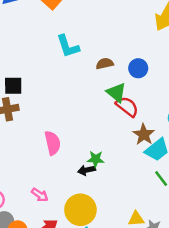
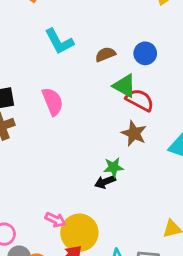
brown star: (144, 134) -> (134, 133), moved
pink semicircle: (53, 143) -> (53, 102), moved
yellow circle: (80, 210) -> (79, 233), moved

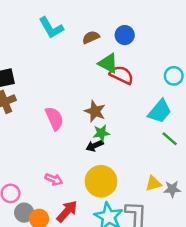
pink semicircle: (53, 102) -> (54, 118), moved
brown star: (134, 133) -> (95, 111), moved
yellow circle: (79, 233) -> (101, 181), moved

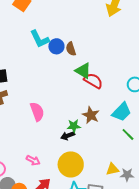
blue circle: (125, 35) -> (56, 46), moved
brown semicircle: (91, 37) -> (71, 49), turned -88
brown star: (95, 111) -> (91, 115), moved

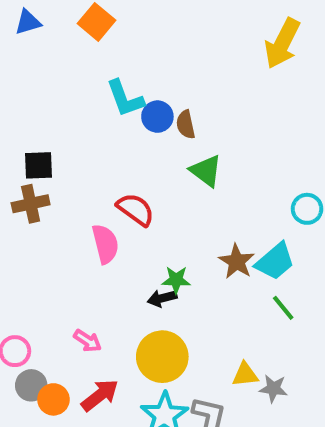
red semicircle: (93, 81) -> (136, 209), moved
brown star: (91, 115) -> (237, 262), moved

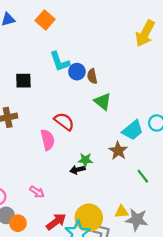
black square: (39, 165) -> (23, 81), moved
cyan trapezoid: (275, 261) -> (133, 130), moved
yellow circle: (162, 357) -> (89, 218), moved
gray star: (273, 389) -> (137, 220), size x1.5
red arrow: (100, 395) -> (56, 222), moved

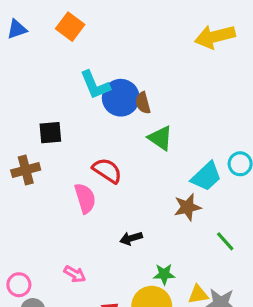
yellow arrow: (145, 33) -> (215, 37), turned 52
blue circle: (77, 72) -> (121, 98), size x1.5
black square: (23, 81) -> (50, 133), moved
brown star: (118, 151) -> (187, 207), turned 30
green star: (85, 160) -> (164, 274), moved

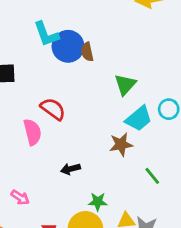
green triangle: (160, 138) -> (125, 85), moved, turned 35

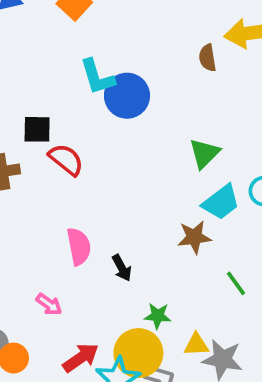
brown semicircle: (87, 52) -> (208, 58), moved
red semicircle: (53, 109) -> (66, 160), moved
pink semicircle: (32, 132) -> (79, 246), moved
black arrow: (71, 169) -> (122, 268), turned -108

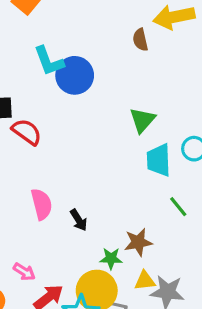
cyan trapezoid: (221, 202) -> (159, 160), turned 128
brown star: (194, 237) -> (138, 242), moved
green line: (236, 283) -> (178, 207), moved
pink arrow: (49, 304) -> (24, 272), moved

